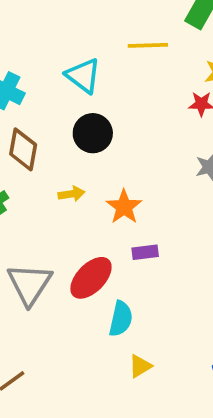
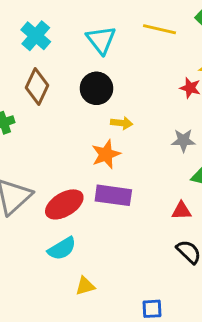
yellow arrow: (72, 194) -> (122, 123), moved
purple rectangle: (145, 252) -> (113, 195), size x1.6
cyan semicircle: (121, 319) -> (62, 249), moved, turned 32

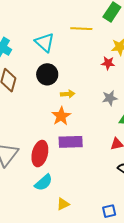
red ellipse: (64, 204) -> (40, 154), turned -35

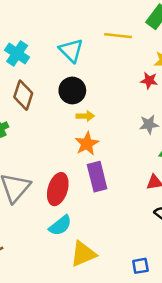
yellow arrow: (68, 94) -> (85, 116), moved
purple rectangle: (71, 142) -> (97, 177), turned 75
yellow triangle: (63, 204) -> (83, 254), size x1.6

